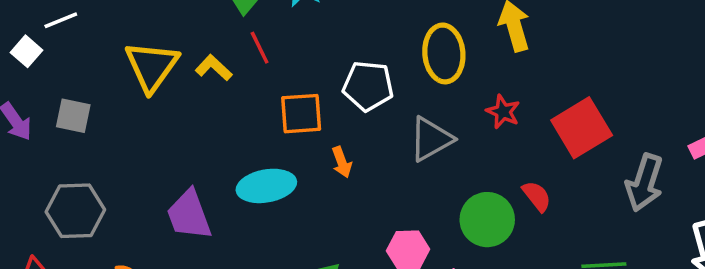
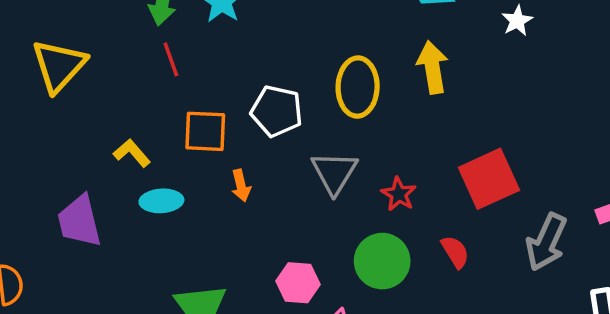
yellow L-shape: (214, 68) -> (132, 153), moved
red star: (503, 112) -> (399, 194), moved
gray triangle: (431, 139) -> (334, 173), turned -36
cyan ellipse: (266, 186) -> (161, 201), size x0.7
red semicircle: (537, 196) -> (455, 252), moved

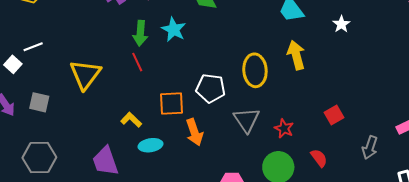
red line: (171, 59) -> (137, 62), moved
red square: (489, 179) -> (334, 115), size x0.6
orange arrow: (241, 186) -> (195, 132), size x1.5
gray arrow: (546, 242) -> (370, 148), size x0.7

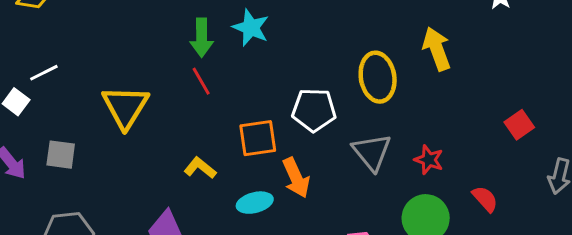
red square: (334, 115) -> (519, 125), moved
cyan ellipse: (150, 145) -> (255, 203), moved

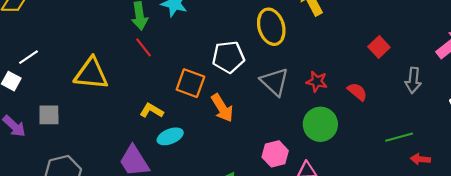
yellow triangle: (125, 107) -> (91, 74), turned -48
orange square: (258, 138) -> (190, 83), turned 36
red semicircle: (485, 199) -> (357, 92), moved
cyan ellipse: (255, 203) -> (170, 136), moved

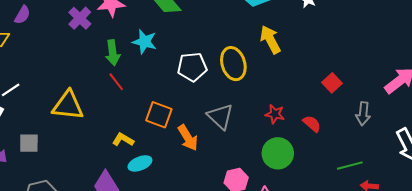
white pentagon: (228, 57) -> (192, 67), moved
gray triangle: (275, 82) -> (220, 116), moved

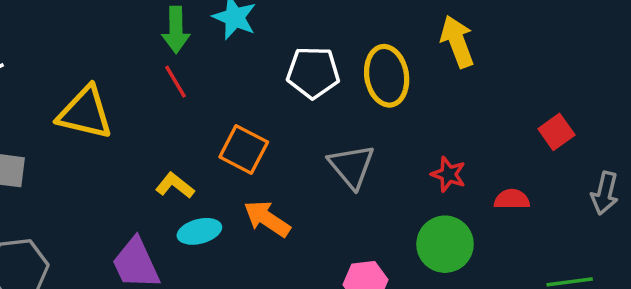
red semicircle: (312, 124) -> (512, 199), turned -48
orange arrow: (188, 138) -> (267, 219), moved, turned 148

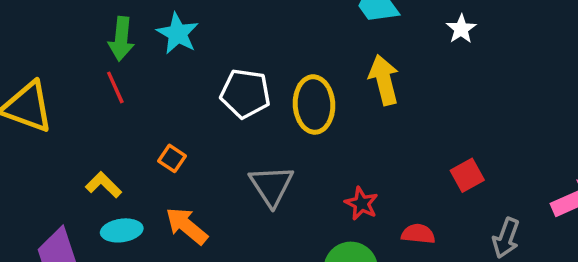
orange square: (244, 150) -> (172, 158), size x0.6

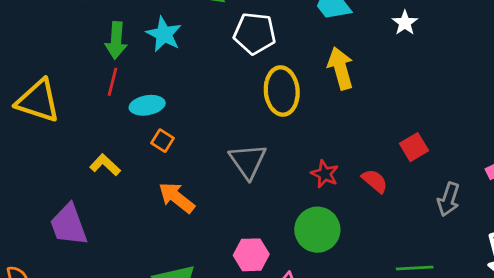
red line: (115, 87) -> (112, 82), turned 40
white pentagon: (245, 94) -> (255, 33), moved
cyan ellipse: (122, 230) -> (147, 105), moved
red semicircle: (418, 234) -> (375, 181), moved, turned 36

